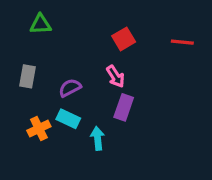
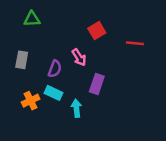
red line: (182, 42) -> (135, 43), moved
pink arrow: (115, 76) -> (79, 57), moved
purple semicircle: (70, 88) -> (55, 69), turned 138

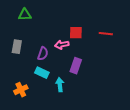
red square: (97, 31) -> (76, 33), moved, turned 32
pink arrow: (79, 57) -> (62, 45), turned 112
orange cross: (31, 101) -> (21, 90), moved

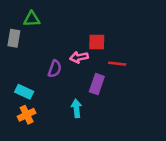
red line: (106, 34) -> (117, 64), moved
gray rectangle: (17, 47) -> (14, 38), moved
cyan rectangle: (42, 73) -> (24, 92), moved

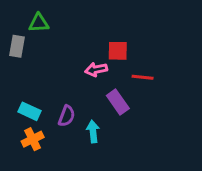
purple semicircle: (55, 69) -> (67, 116), moved
purple rectangle: (97, 84) -> (118, 102), turned -54

